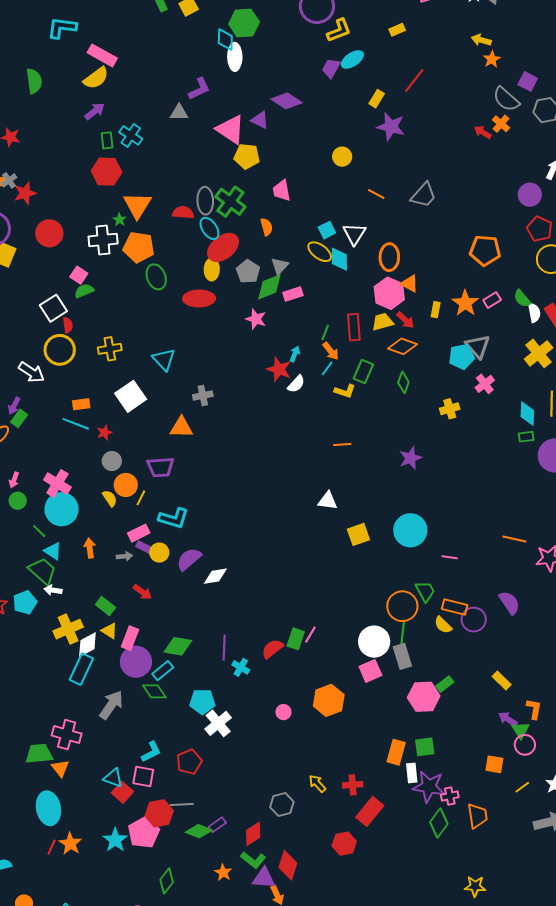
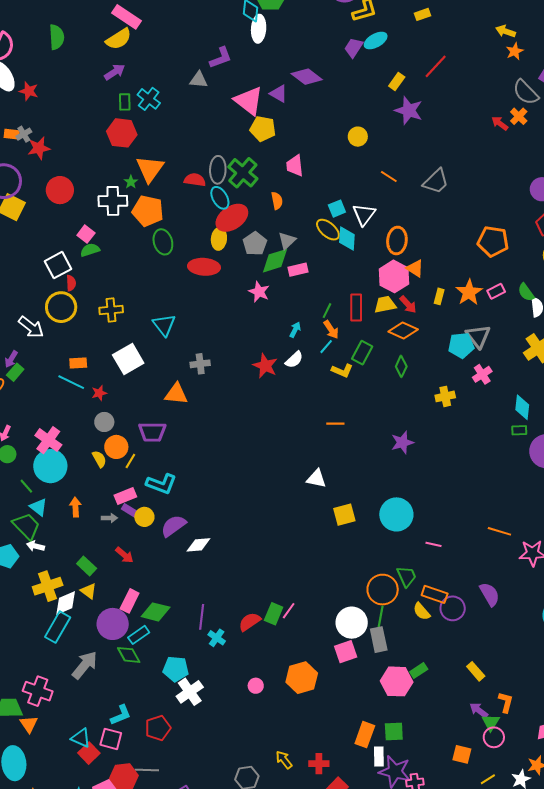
red star: (279, 369) -> (265, 366), moved
pink rectangle: (130, 638) -> (130, 601), moved

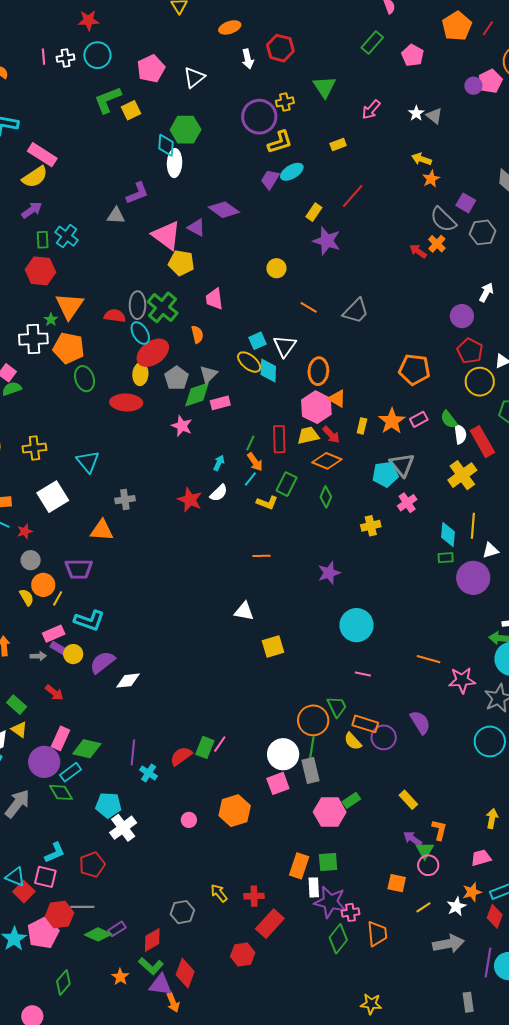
cyan circle: (396, 514) -> (356, 625), moved

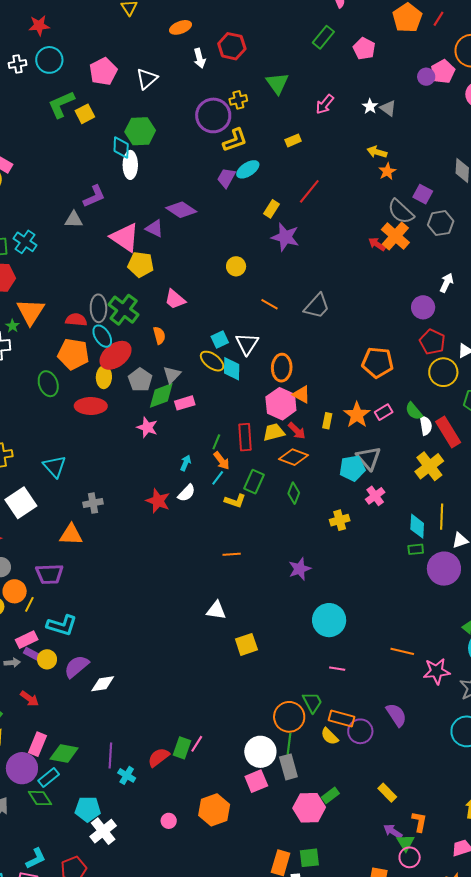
orange cross: (437, 244) -> (395, 236), size x1.6
pink trapezoid: (214, 299) -> (175, 299), turned -40
orange pentagon: (69, 348) -> (73, 354), moved

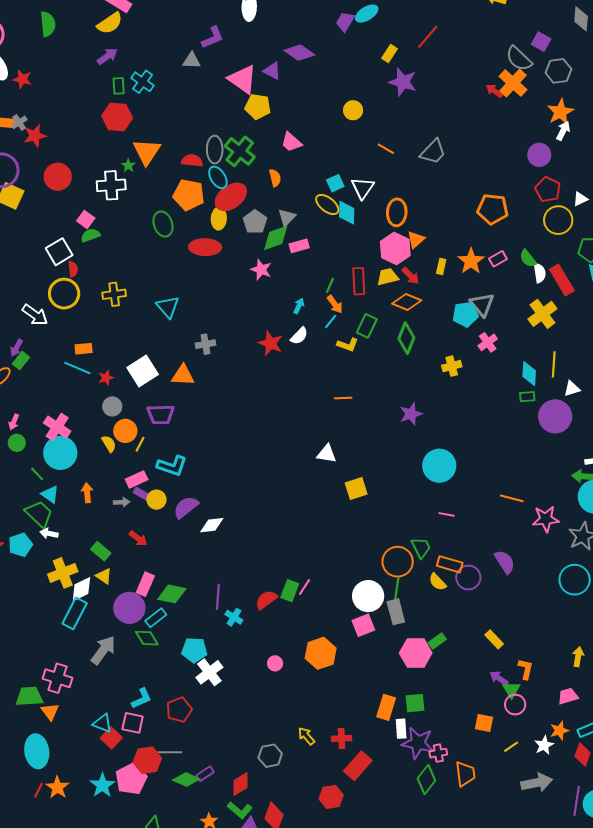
orange star: (387, 171) -> (560, 112), moved, size x1.5
orange triangle: (301, 394) -> (416, 240), turned 48
green diamond: (294, 493) -> (406, 338), size x1.4
white square: (21, 503) -> (143, 371), moved

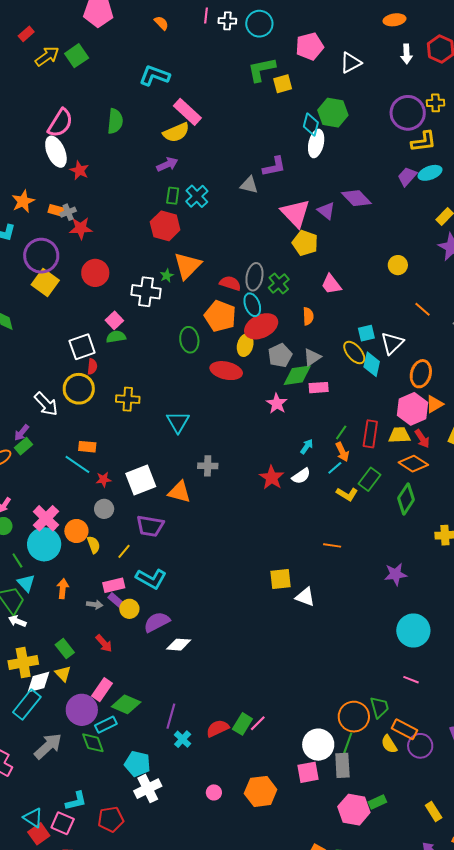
green cross: (240, 151) -> (279, 283), size x0.7
orange circle: (125, 431) -> (76, 531), moved
yellow square: (356, 488) -> (281, 579), moved

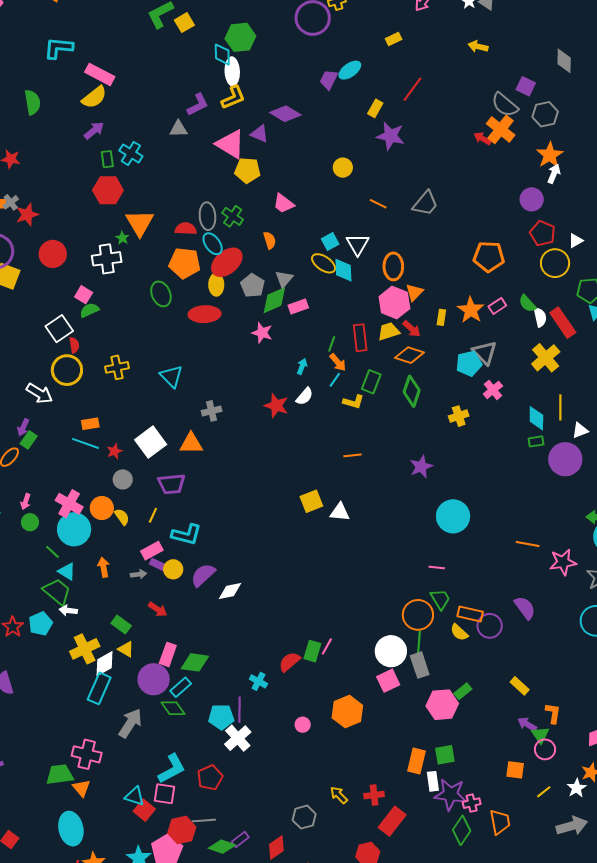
yellow L-shape: (424, 142) -> (233, 97), moved
pink line: (411, 680) -> (437, 567), moved
purple line: (171, 716) -> (240, 710), moved
cyan L-shape: (76, 801) -> (172, 769), size x1.4

